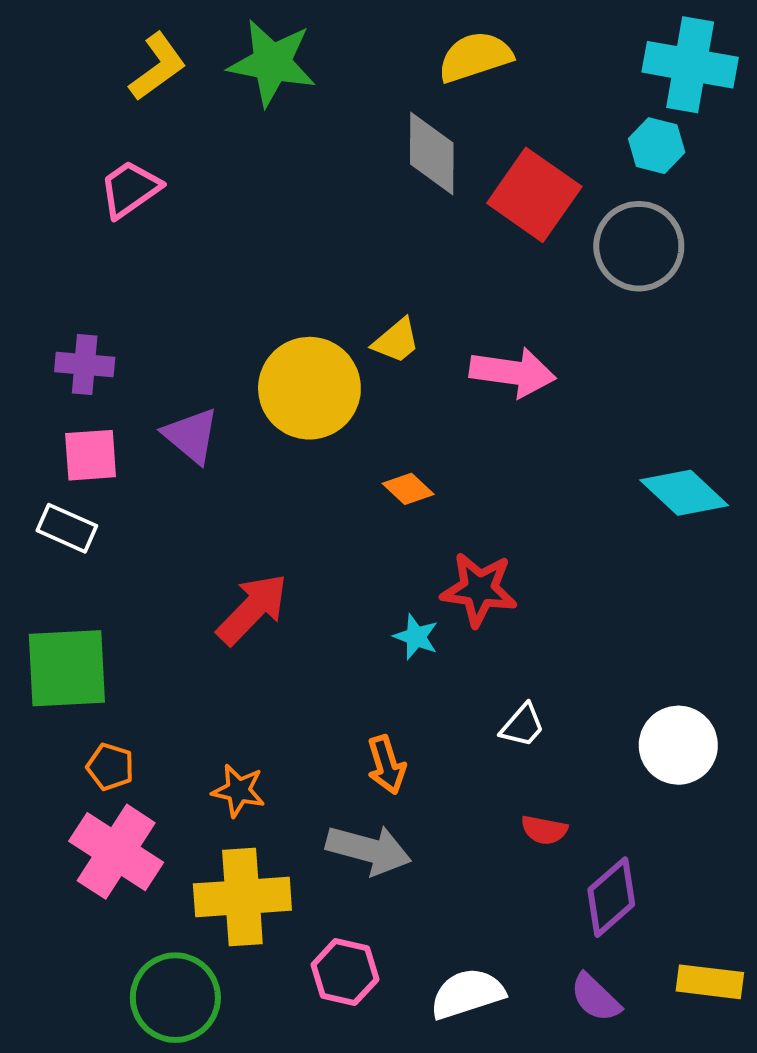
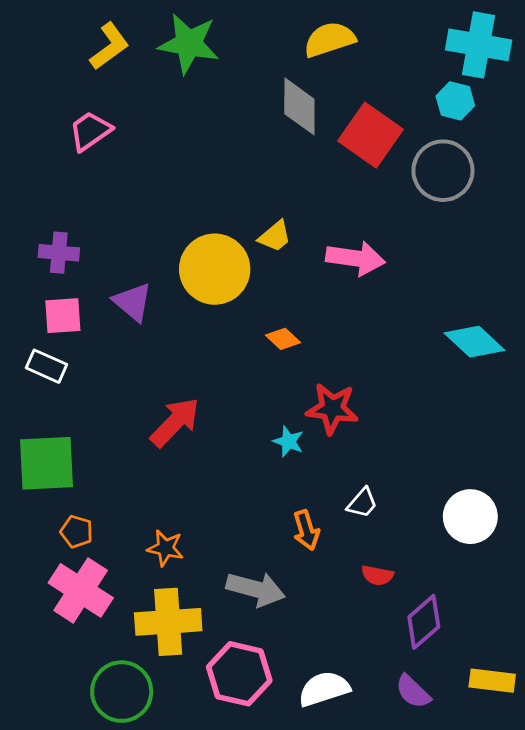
orange arrow: (386, 765) -> (306, 530), moved
pink hexagon: (345, 972) -> (239, 674), size x1.4

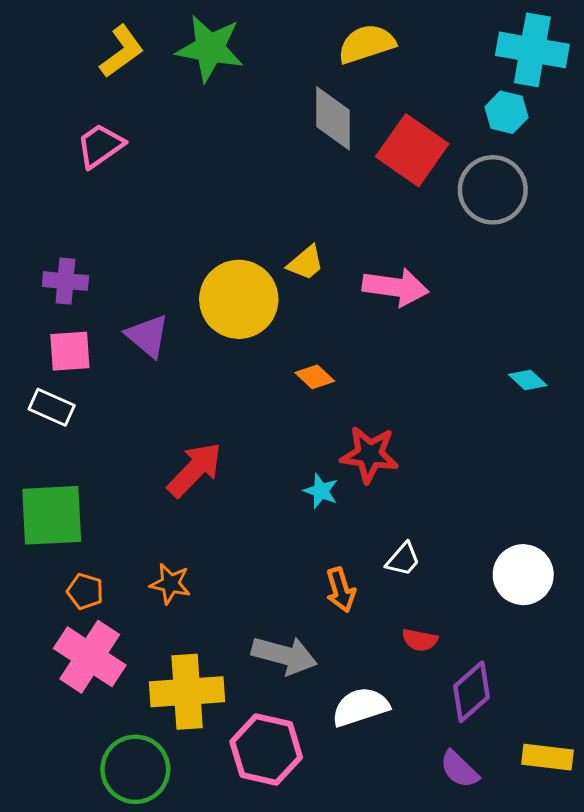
cyan diamond: (474, 342) -> (528, 380), size x0.6
orange star: (165, 548) -> (170, 584), moved
white semicircle: (324, 689) -> (360, 707), moved

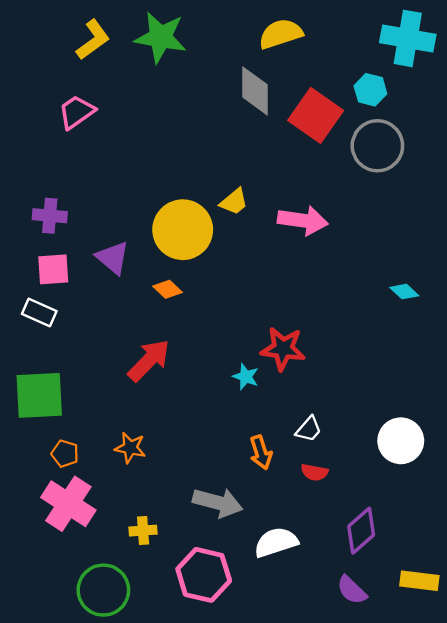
cyan hexagon: (506, 112) -> (370, 90), moved
orange diamond: (315, 377) -> (168, 289), moved
red semicircle: (420, 640) -> (314, 472), moved
yellow cross: (187, 692) -> (143, 531), size x0.5

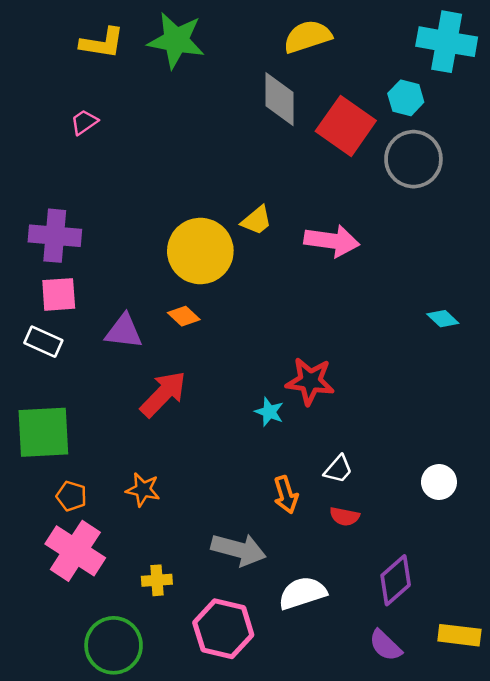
yellow L-shape: (93, 40) -> (102, 43), turned 45
pink trapezoid: (77, 112) -> (84, 122), size x0.7
purple cross: (50, 216) -> (55, 236), size x1.4
purple triangle: (113, 258) -> (124, 331), moved, turned -33
white circle: (401, 441) -> (439, 482), size x0.7

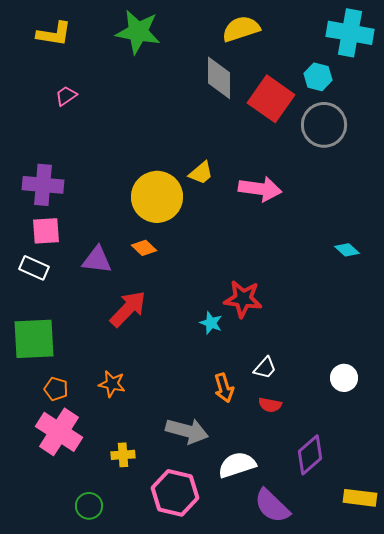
yellow L-shape: (102, 43) -> (54, 34), moved
green circle: (114, 645) -> (89, 506), size x0.6
purple semicircle: (385, 645) -> (272, 506), moved, size x1.4

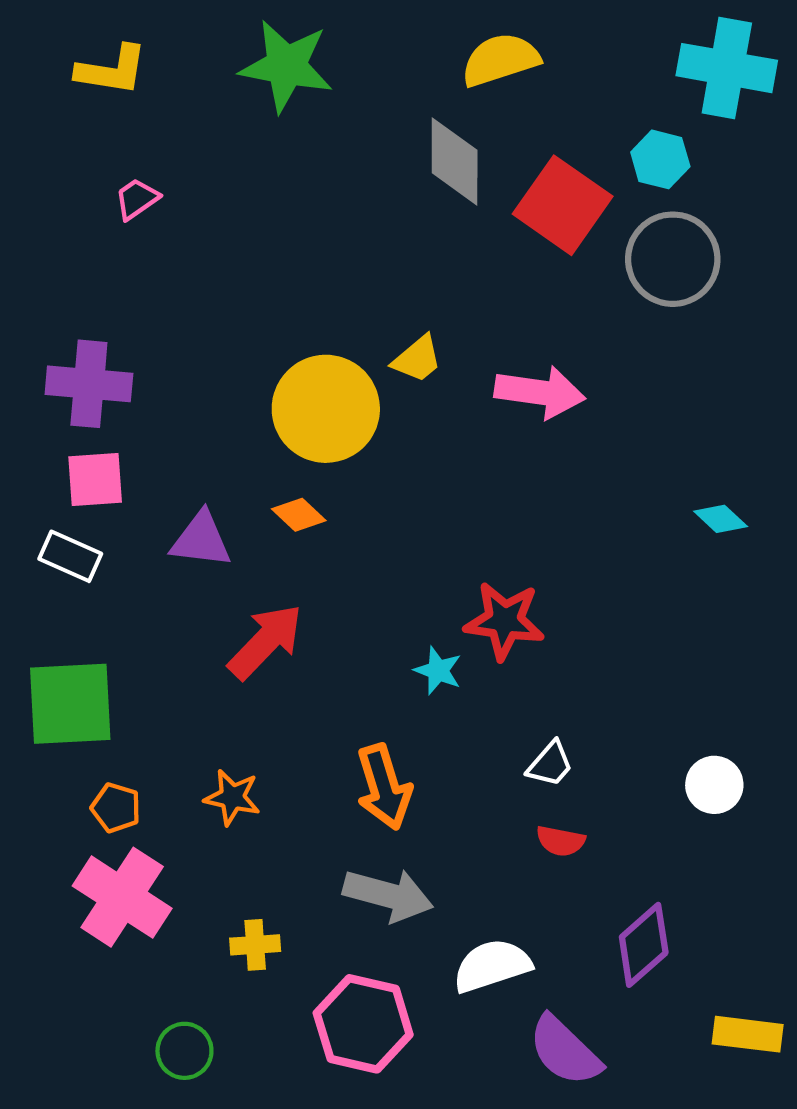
orange arrow: (224, 388) -> (384, 787), moved, size x1.4

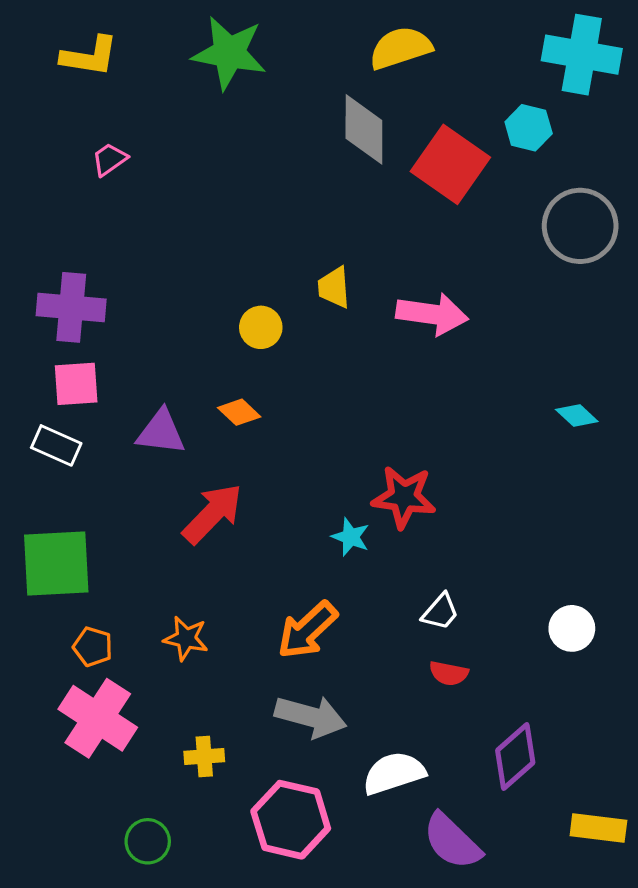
gray circle: (673, 259) -> (580, 226), moved
yellow trapezoid: (417, 359) -> (334, 287), turned 126
yellow circle: (326, 409) -> (261, 327), size x0.5
orange arrow: (384, 787) -> (307, 630), turned 64

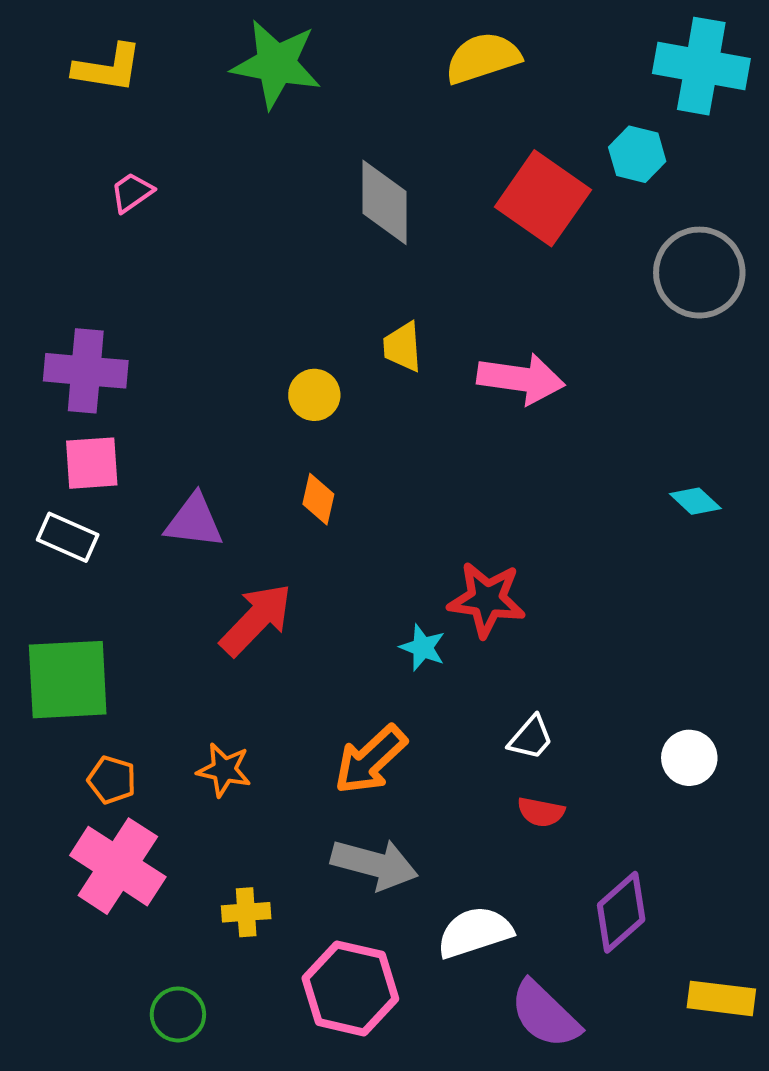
gray diamond: (364, 129) -> (384, 202), moved
orange diamond: (239, 412) -> (318, 499), moved, turned 60

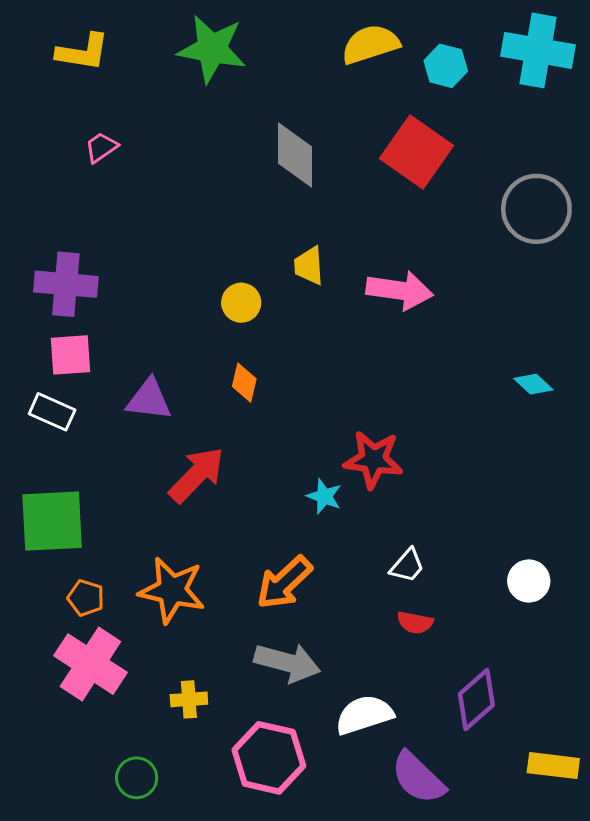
cyan hexagon: (637, 154) -> (446, 66), moved
orange star: (224, 770) -> (172, 590), size x1.6

